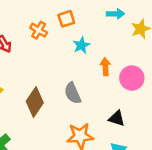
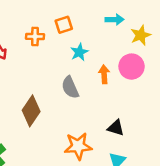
orange cross: (39, 30) -> (35, 37), turned -30
pink circle: (132, 78) -> (132, 67), moved
gray semicircle: (73, 93) -> (70, 87), moved

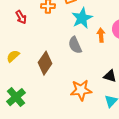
cyan star: (79, 52) -> (82, 18), size x1.5

